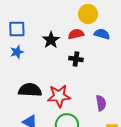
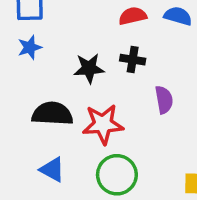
black star: (51, 40) -> (89, 68), moved, turned 30
purple semicircle: (101, 103) -> (164, 100), moved

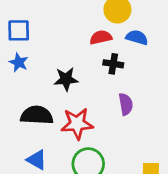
blue star: (30, 47) -> (19, 62), turned -30
black cross: (133, 60) -> (113, 64), moved

